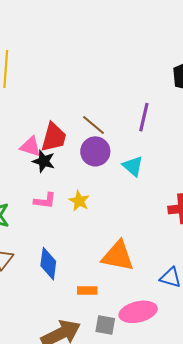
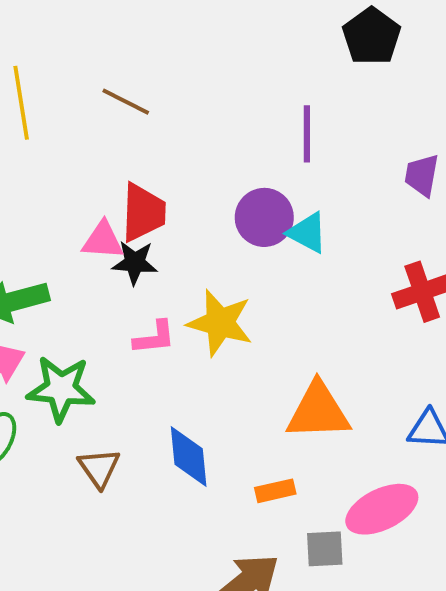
brown line: (94, 125) -> (126, 102), moved
purple circle: (95, 151) -> (264, 217), moved
yellow star: (79, 201) -> (220, 323), size x1.6

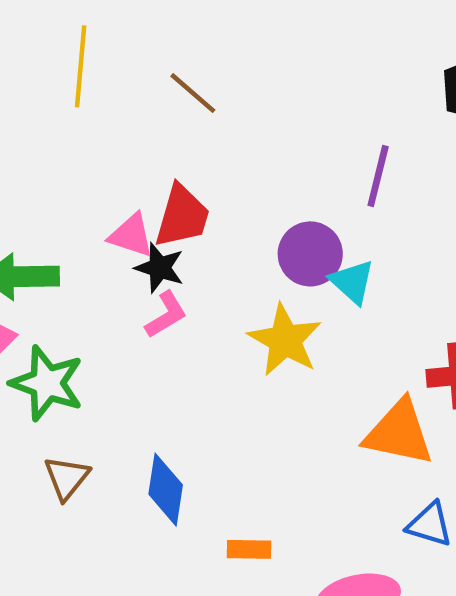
yellow star: (220, 323) -> (285, 340), moved
pink L-shape: (154, 338) -> (166, 315), moved, turned -39
orange triangle: (318, 411) -> (399, 433), moved

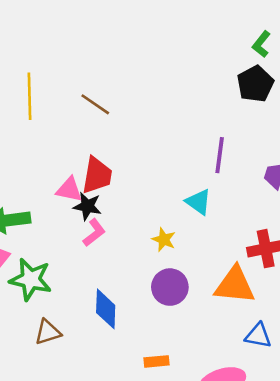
purple line: (378, 176) -> (220, 155), moved
purple circle: (310, 254) -> (170, 287), moved
yellow star: (285, 340) -> (164, 240), size x0.6
brown triangle: (67, 478) -> (48, 332), turned 40
blue diamond: (166, 490) -> (106, 309), moved

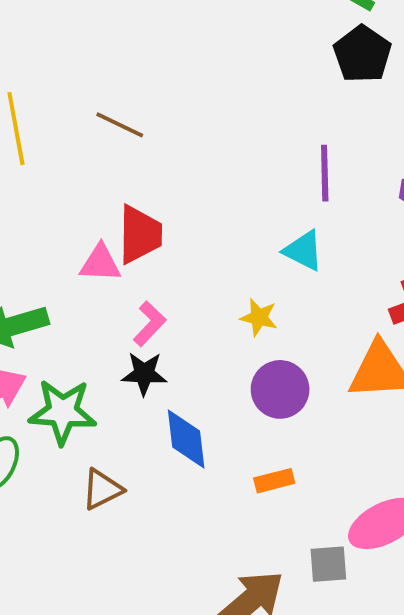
black star: (87, 206) -> (144, 374), moved
orange rectangle: (157, 361) -> (274, 481), moved

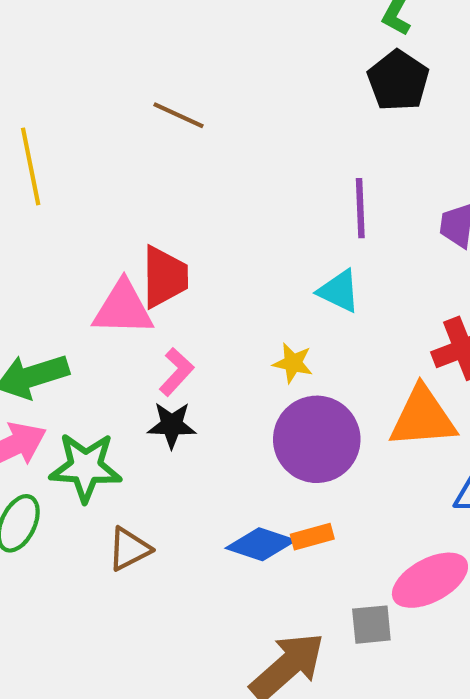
brown line: (120, 125) -> (179, 115), moved
pink triangle: (100, 263) -> (123, 308), size x1.4
purple circle: (280, 389) -> (317, 439), size x1.4
blue diamond: (186, 439) -> (261, 544), moved, turned -64

